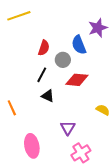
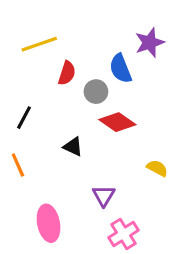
yellow line: (19, 16) -> (39, 44), moved
black line: (42, 75) -> (24, 118), moved
red diamond: (77, 80) -> (117, 122), turned 30

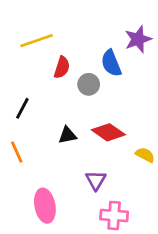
red diamond: (117, 122) -> (108, 132), moved
black triangle: (73, 147) -> (67, 135), turned -36
pink cross: (124, 234) -> (114, 215), turned 36

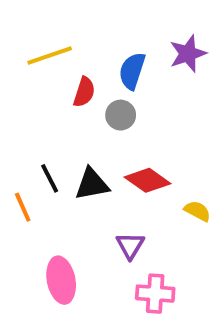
blue semicircle: (111, 63) -> (132, 71), moved, turned 40
black line: (22, 108) -> (50, 178), moved, turned -55
black triangle: (67, 135) -> (92, 184), size x1.4

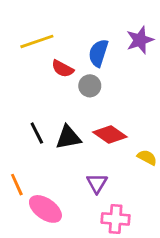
red semicircle: (84, 92) -> (63, 69), turned 100
orange line: (23, 207) -> (17, 185), moved
pink ellipse: (61, 280) -> (45, 209), turned -44

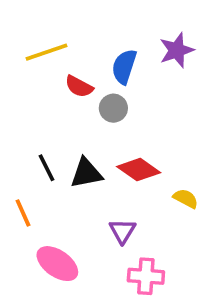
orange line: (17, 185) -> (23, 213), moved

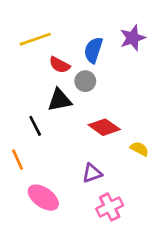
black triangle: (86, 173) -> (60, 100), moved
purple triangle: (122, 231) -> (92, 173), turned 40
pink cross: (146, 276) -> (110, 207), turned -30

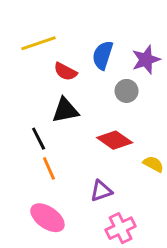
purple star: (133, 38) -> (146, 60), moved
gray circle: (85, 81) -> (127, 91), moved
orange line: (18, 160) -> (49, 168), moved

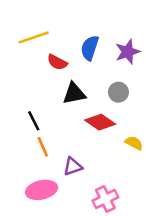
gray circle: (127, 91) -> (118, 92), moved
black triangle: (65, 110) -> (74, 93), moved
purple triangle: (101, 191) -> (73, 166), moved
pink ellipse: (47, 218) -> (42, 190), turned -48

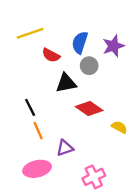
gray circle: (118, 92) -> (89, 66), moved

